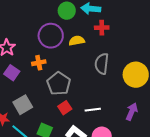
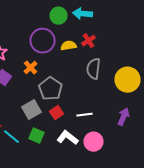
red cross: (102, 28) -> (88, 41), moved, turned -32
orange cross: (39, 63) -> (30, 68), turned -32
gray square: (23, 105) -> (32, 110), moved

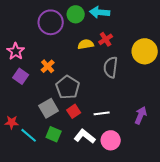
purple circle: (42, 41) -> (51, 22), moved
yellow circle: (128, 80) -> (145, 51), moved

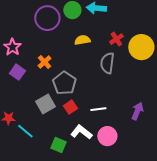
red cross: (106, 39) -> (116, 39), moved
green square: (54, 134) -> (58, 145), moved

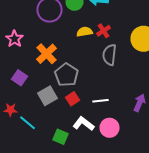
red cross: (116, 39) -> (104, 31), moved
orange cross: (44, 62) -> (46, 54), size x1.5
purple square: (17, 72) -> (20, 78), moved

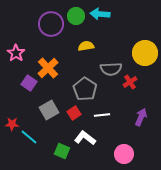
red cross: (104, 31) -> (130, 82), moved
gray semicircle: (110, 55) -> (111, 69), turned -100
gray pentagon: (66, 75) -> (85, 89), moved
purple square: (20, 78) -> (29, 83), moved
pink circle: (110, 128) -> (124, 154), moved

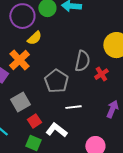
yellow semicircle: (86, 46) -> (34, 38), moved, turned 147
gray semicircle: (111, 69) -> (82, 61), turned -75
red square: (74, 113) -> (34, 121), moved

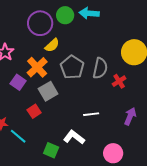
gray pentagon: (56, 81) -> (72, 67), moved
gray square: (20, 102) -> (48, 91), moved
red square: (34, 121) -> (34, 111), moved

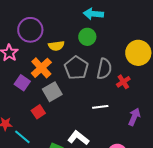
green circle: (65, 15) -> (87, 37), moved
purple circle: (40, 23) -> (30, 30), moved
yellow semicircle: (52, 45) -> (56, 46), turned 35
white line: (91, 114) -> (100, 107), moved

